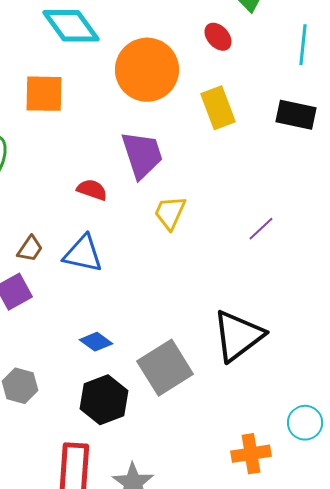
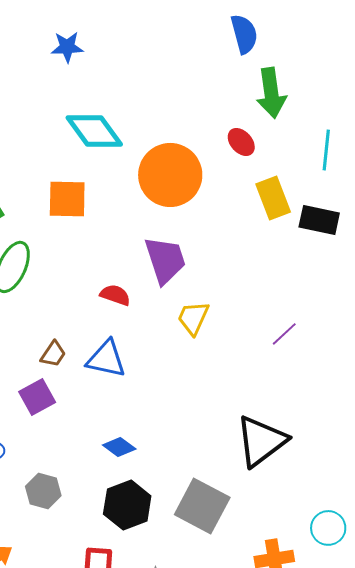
yellow rectangle: (218, 108) -> (273, 198), moved
gray square: (165, 368) -> (202, 506), moved, turned -30

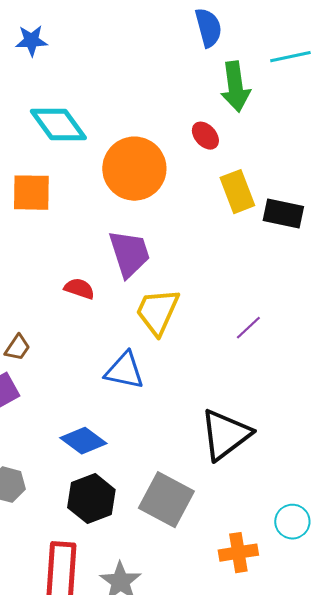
cyan line: (326, 150) -> (290, 57), moved, turned 72
yellow trapezoid: (193, 318) -> (157, 312), size x1.4
blue triangle: (106, 359) -> (124, 371), moved
blue diamond: (119, 447) -> (83, 441), size x1.4

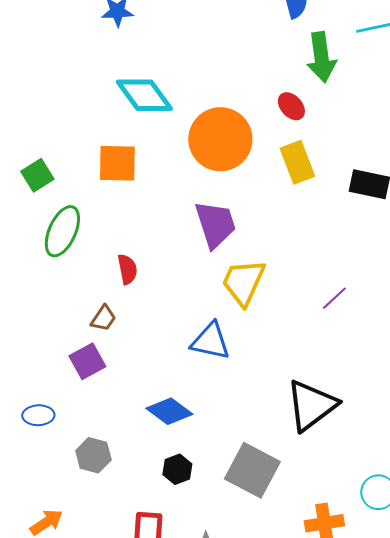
yellow rectangle: (237, 192) -> (297, 162), moved
red semicircle: (79, 289) -> (127, 269), moved, turned 60
black hexagon: (91, 499) -> (177, 469), size x0.6

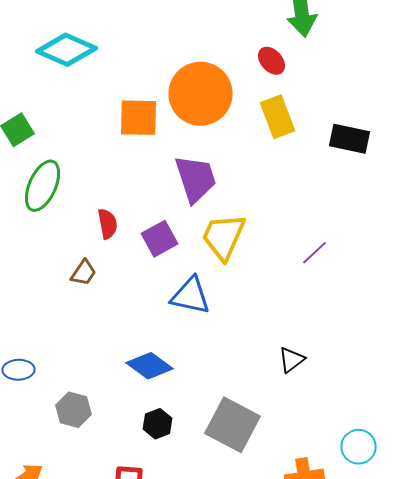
cyan diamond: (144, 95) -> (67, 50), moved, turned -30
orange square: (117, 163) -> (139, 118), moved
purple square: (87, 361) -> (160, 239), moved
black triangle: (311, 405) -> (292, 360), size x0.5

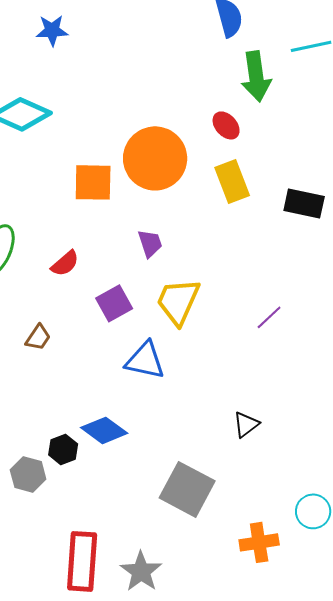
purple trapezoid: (196, 179) -> (150, 243), size x0.6
red semicircle: (108, 224) -> (65, 263), moved, turned 60
black hexagon: (158, 424) -> (63, 449), moved

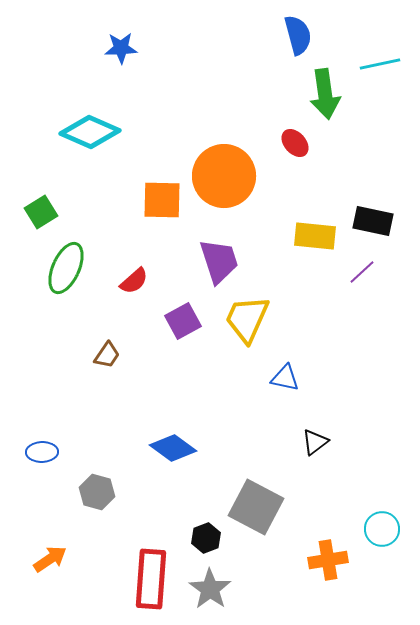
yellow rectangle: (232, 181) -> (315, 236), moved, turned -63
purple trapezoid: (150, 243) -> (219, 261), size x1.6
purple line: (269, 317) -> (362, 272), moved
blue triangle: (145, 360) -> (285, 378), moved, size x0.7
black hexagon: (63, 449) -> (206, 538), moved

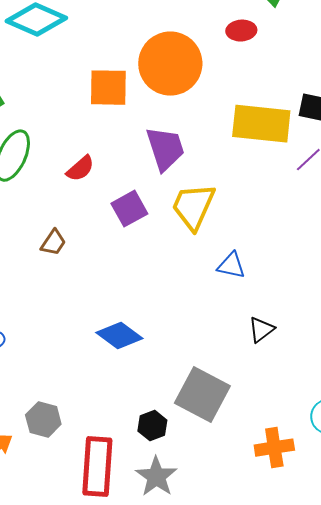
red ellipse: (295, 143) -> (241, 31), turned -52
yellow rectangle: (315, 236) -> (261, 124), size x1.4
gray hexagon: (97, 492) -> (43, 420), moved

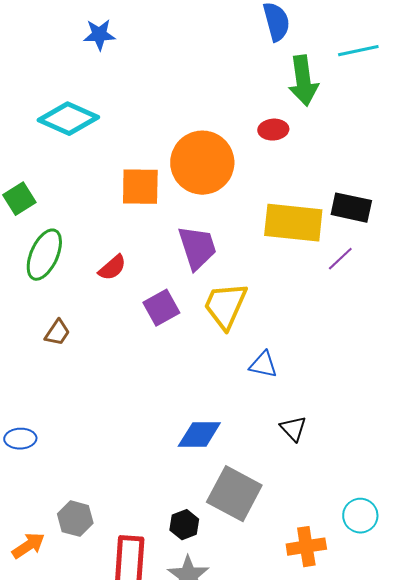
brown trapezoid: (53, 243) -> (57, 333), moved
black triangle: (261, 330) -> (293, 429), turned -36
blue diamond: (119, 336) -> (199, 435), moved, turned -36

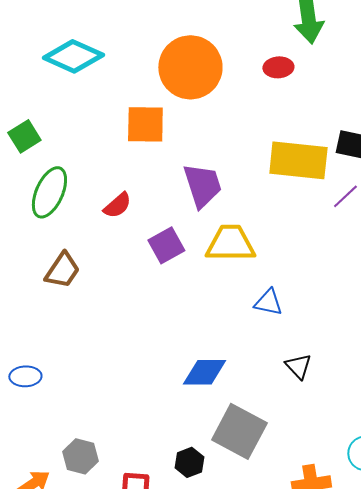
orange circle: (202, 163) -> (190, 67), moved
yellow trapezoid: (225, 306) -> (230, 243), turned 66
brown trapezoid: (57, 333) -> (62, 270), size x1.4

